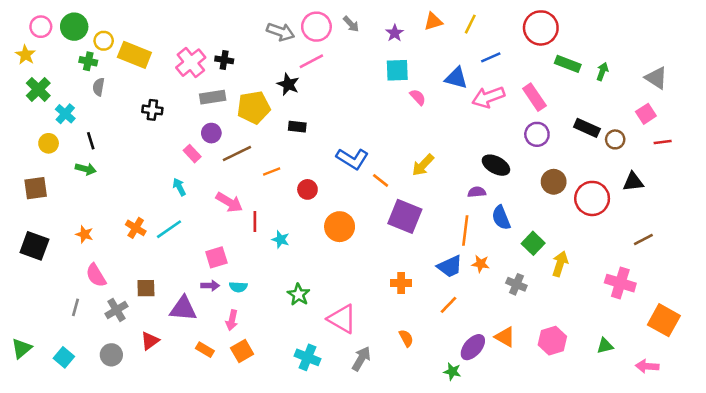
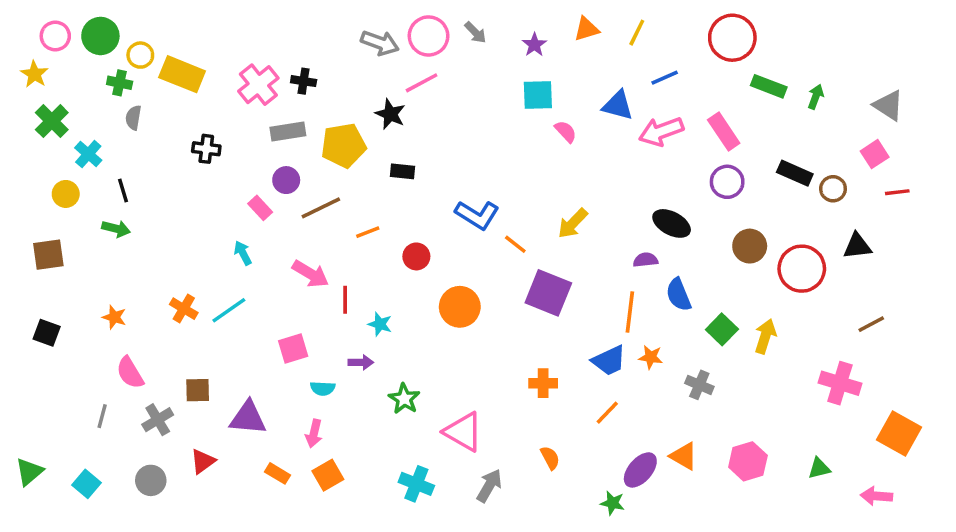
black square: (34, 246) -> (47, 333), size x0.7
yellow arrow: (560, 264) -> (765, 336), moved
purple arrow: (210, 286) -> (361, 362), moved

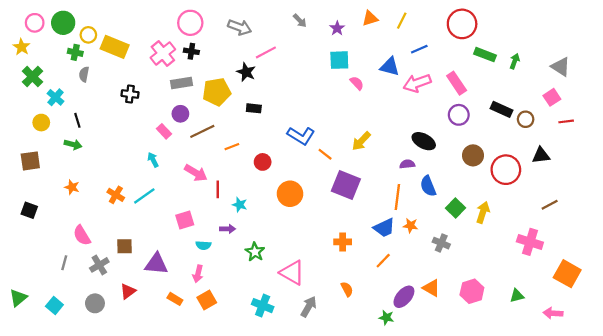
pink circle: (429, 36) -> (190, 23), moved
orange star: (114, 317) -> (72, 187), moved

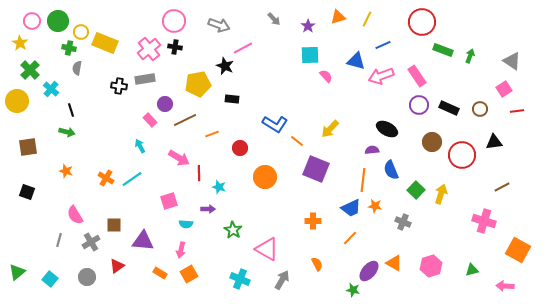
gray rectangle: (182, 83) -> (145, 79), moved
black rectangle: (501, 109) -> (449, 108), moved
yellow circle: (41, 123) -> (17, 101), moved, size x1.5

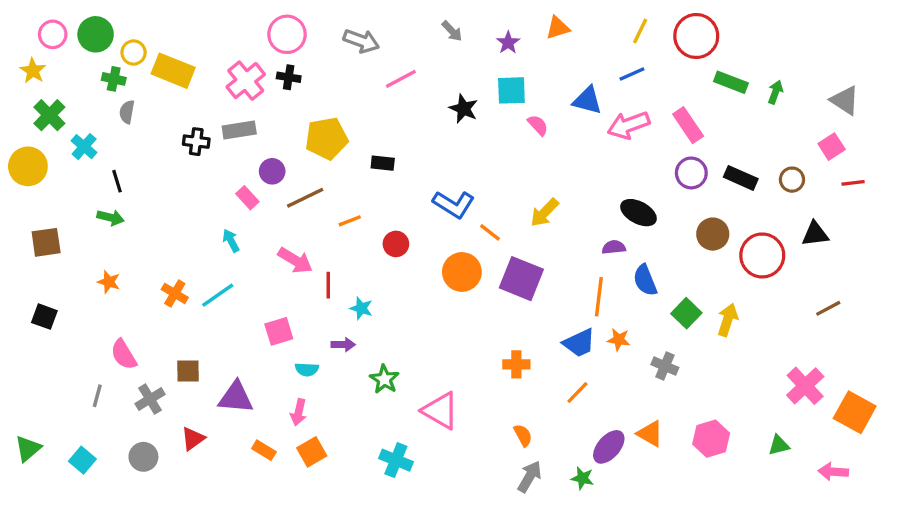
yellow line: (367, 19) -> (640, 31), moved
black star: (225, 66) -> (464, 109), moved
orange circle: (265, 177) -> (462, 272), moved
pink cross: (484, 221) -> (805, 386), moved, turned 30
gray arrow: (282, 280) -> (530, 477), moved

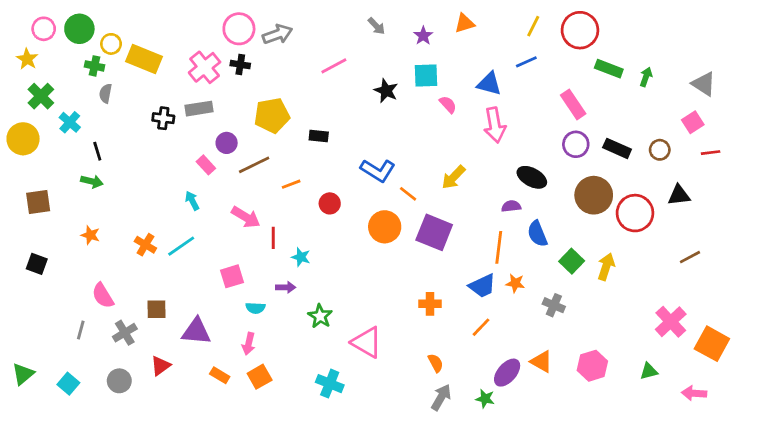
gray arrow: (361, 41) -> (277, 34), moved, turned -40
pink arrow: (629, 125) -> (495, 125), moved, turned -80
brown circle: (713, 234) -> (594, 195), size x1.4

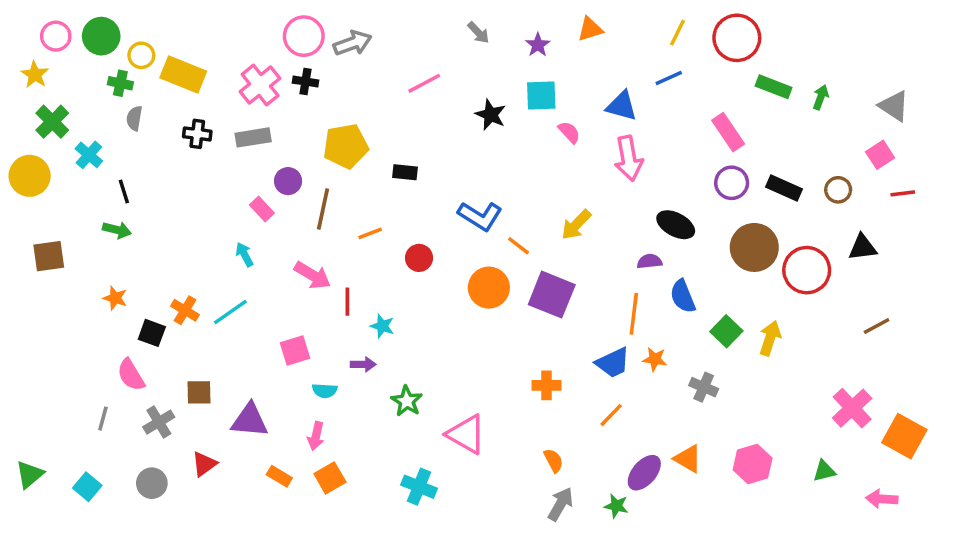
black cross: (163, 118) -> (197, 134), moved
brown line: (254, 165) -> (323, 209), turned -52
black square: (37, 264) -> (152, 333), moved

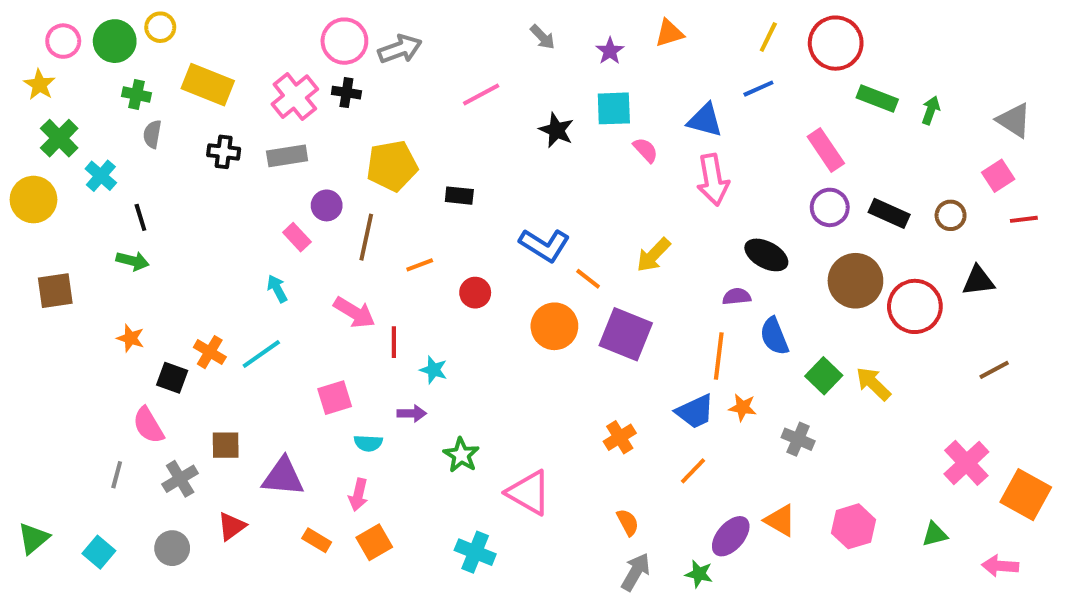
yellow circle: (141, 55) -> (160, 27), moved
yellow arrow: (770, 338) -> (873, 384), turned -64
orange cross: (546, 385) -> (620, 437), turned -32

